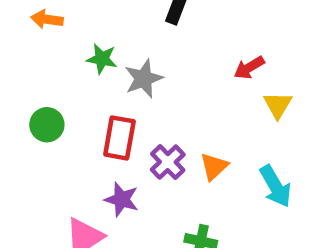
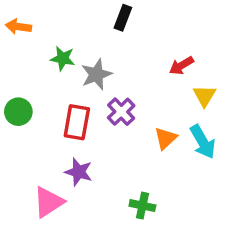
purple cross: (168, 162) -> (121, 112), moved
orange triangle: (214, 166) -> (165, 138), moved
cyan arrow: (275, 186) -> (203, 142), moved

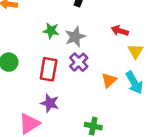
green star: (63, 58) -> (51, 31), moved
red arrow: (181, 66) -> (120, 31), turned 49
gray star: (96, 74) -> (75, 37), moved

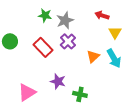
red rectangle: (49, 69) -> (43, 47), turned -54
purple star: (50, 103) -> (58, 81), moved

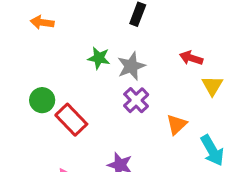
red rectangle: (43, 47) -> (71, 120), moved
cyan arrow: (114, 58) -> (212, 150), moved

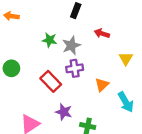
red arrow: (191, 58) -> (102, 33), moved
purple cross: (136, 100) -> (75, 68), turned 35
red rectangle: (71, 120) -> (51, 81), moved

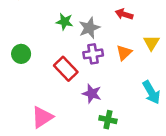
orange triangle: (102, 85) -> (124, 53), moved
purple star: (64, 112) -> (92, 94), moved

